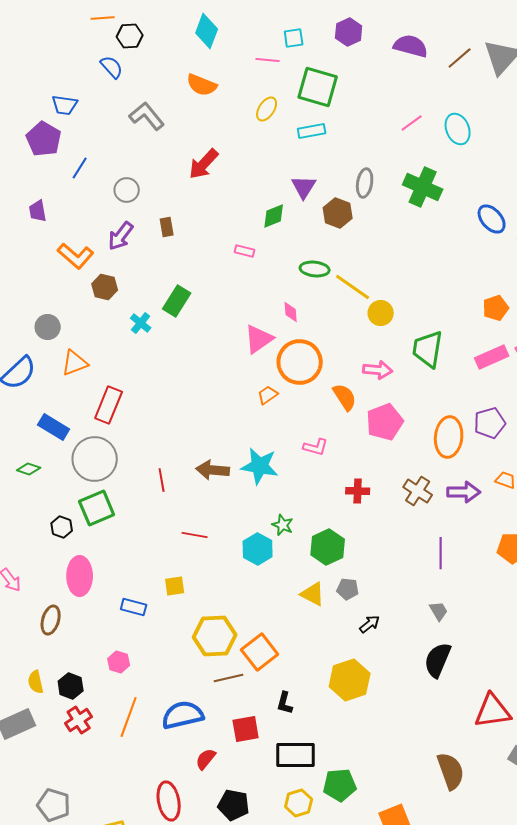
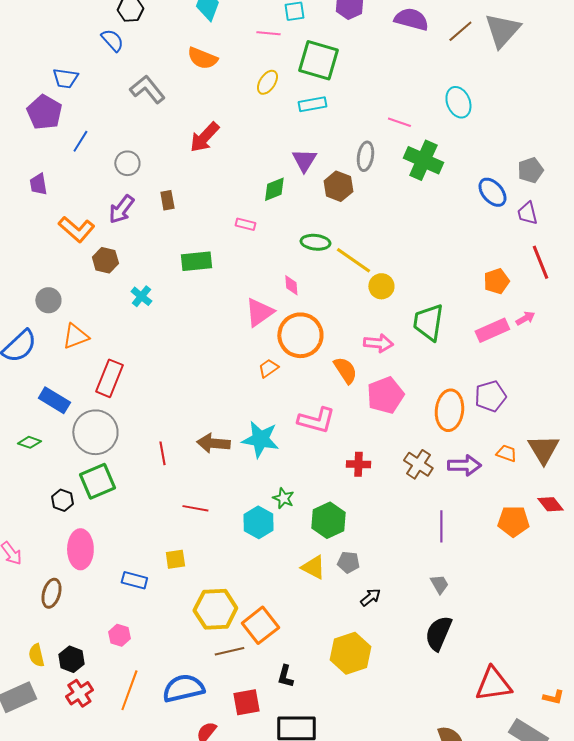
pink line: (412, 123) -> (399, 122), moved, turned 55
green rectangle: (177, 301) -> (196, 261), moved, turned 52
pink L-shape: (316, 447) -> (316, 420), size x1.5

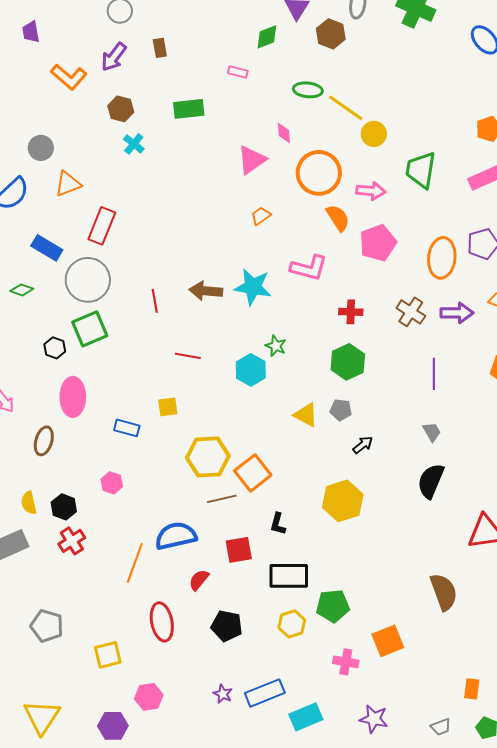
brown hexagon: (105, 260) -> (121, 109), moved
orange circle: (300, 335) -> (319, 173), moved
green hexagon: (328, 520) -> (348, 362), moved
orange line: (129, 690) -> (135, 563), moved

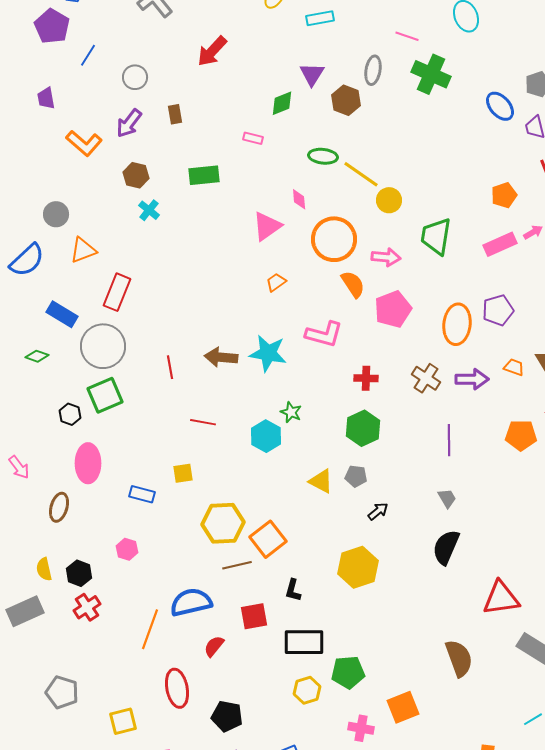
black pentagon: (227, 626) -> (227, 716), moved

